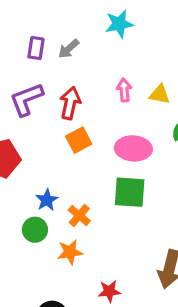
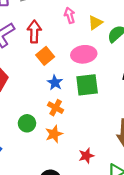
yellow triangle: (160, 94) -> (95, 23), moved, turned -35
blue star: (47, 200) -> (55, 83), moved

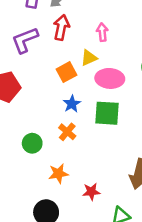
yellow triangle: (95, 23) -> (89, 58), moved
red arrow: (34, 32) -> (61, 27), moved
orange star: (54, 134) -> (58, 174), moved

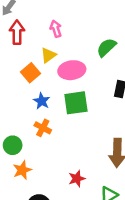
orange star: (58, 174) -> (22, 170), moved

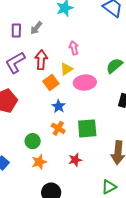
red arrow: (17, 32) -> (41, 60), moved
green square: (76, 103) -> (87, 128), moved
red star: (77, 179) -> (75, 160), moved

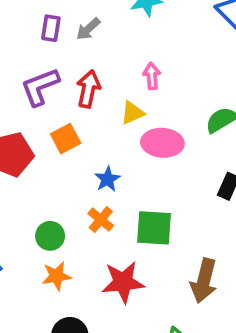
orange square: (51, 83) -> (66, 139), moved
red star: (75, 160) -> (123, 282), size x1.6

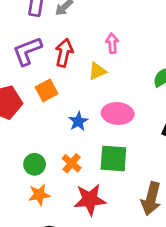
pink ellipse: (162, 143) -> (118, 113), moved
orange cross: (101, 220) -> (72, 163), moved

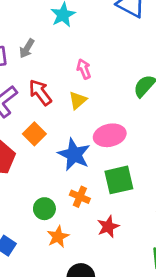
red arrow: (64, 53) -> (40, 92), turned -32
blue star: (78, 121) -> (74, 154), size x1.6
red star: (90, 200) -> (108, 227), size x0.7

